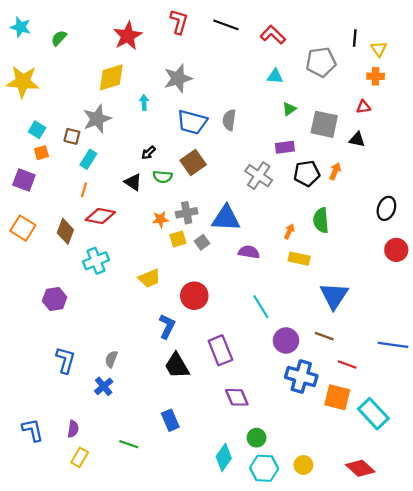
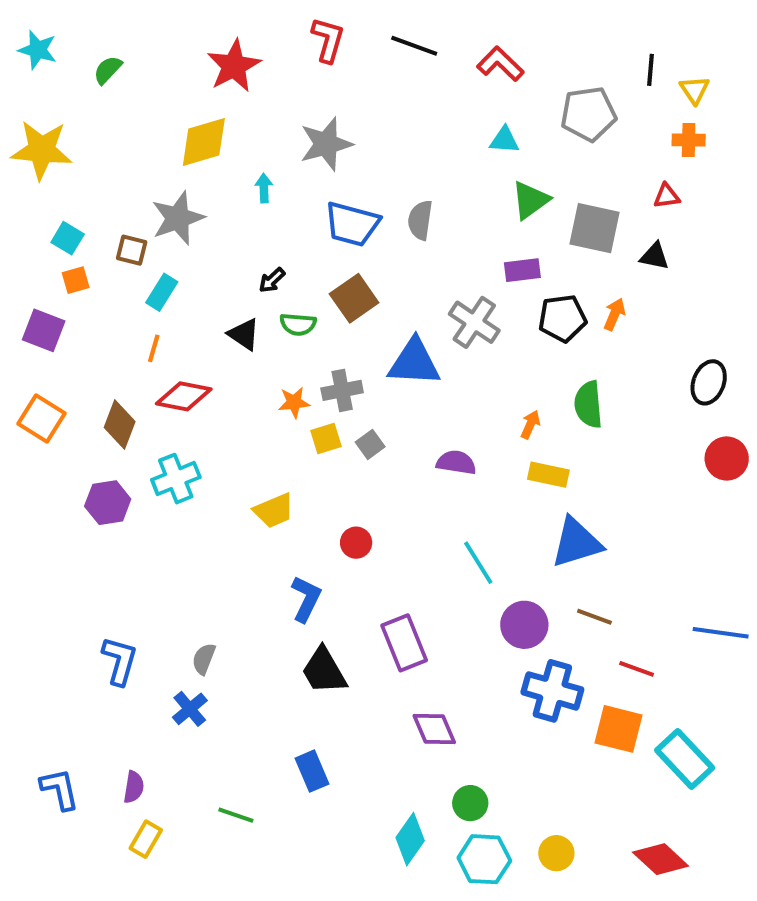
green triangle: (289, 109) -> (530, 200), size x1.5
blue triangle: (226, 218) -> (414, 362), moved
red circle: (194, 296) -> (356, 543), size x0.6
blue triangle: (334, 296) -> (576, 543), moved, turned 40
purple hexagon: (55, 299) -> (108, 503), moved

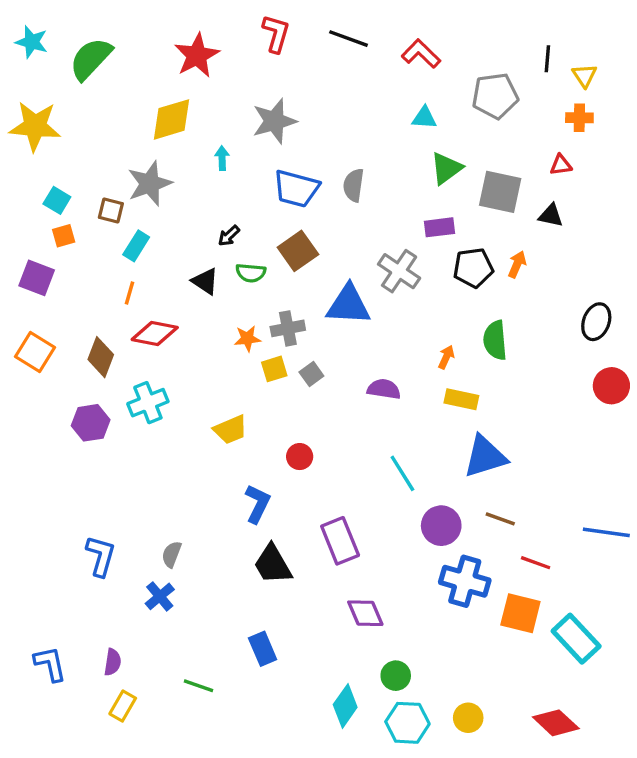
green semicircle: (108, 70) -> (91, 59), size x1.8

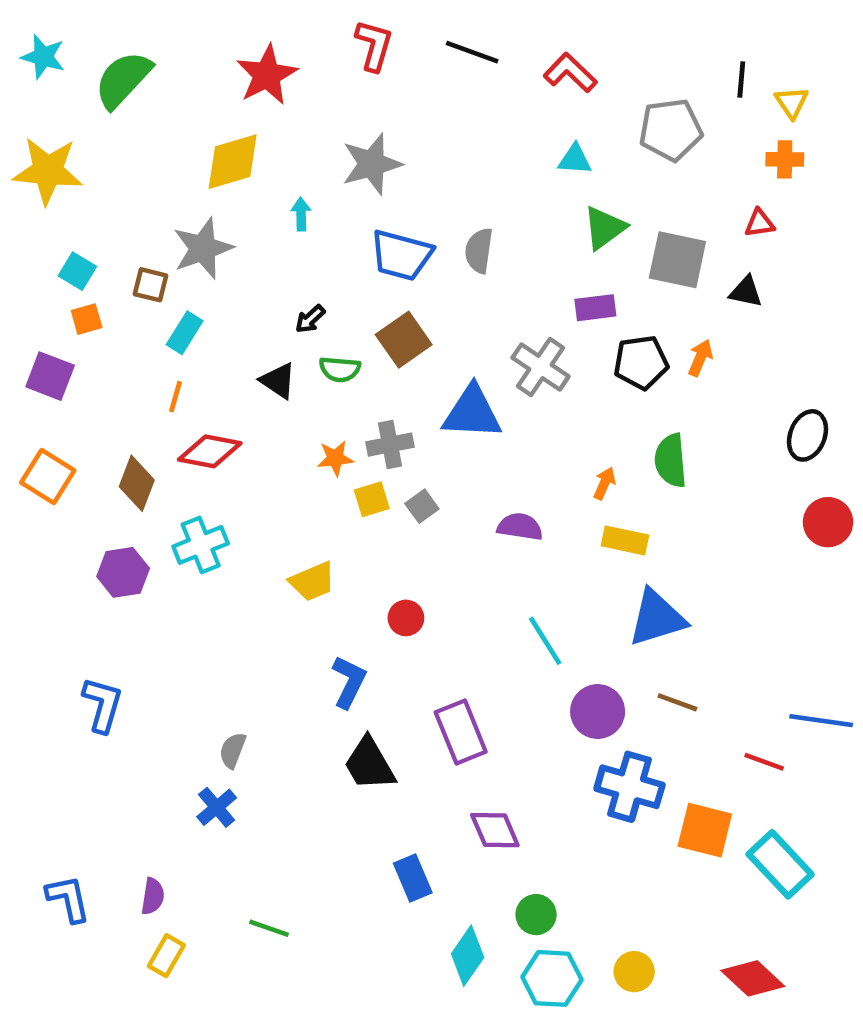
blue L-shape: (101, 556) -> (103, 705), moved
red line: (536, 563) -> (764, 762), moved
blue rectangle: (263, 649) -> (413, 878), moved

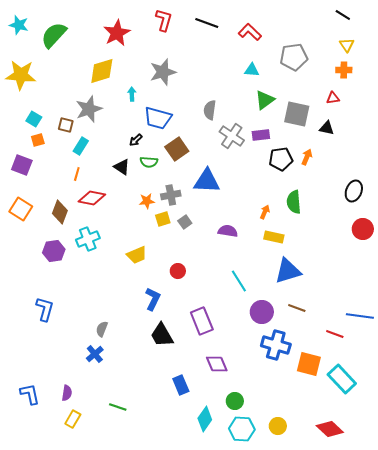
black line: (741, 80) -> (343, 15), moved, turned -63
blue trapezoid: (401, 255) -> (158, 118), moved
gray cross: (541, 367) -> (232, 136), moved

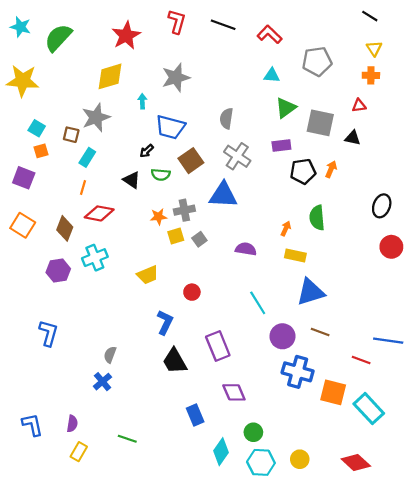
gray cross: (232, 136) -> (237, 156), moved

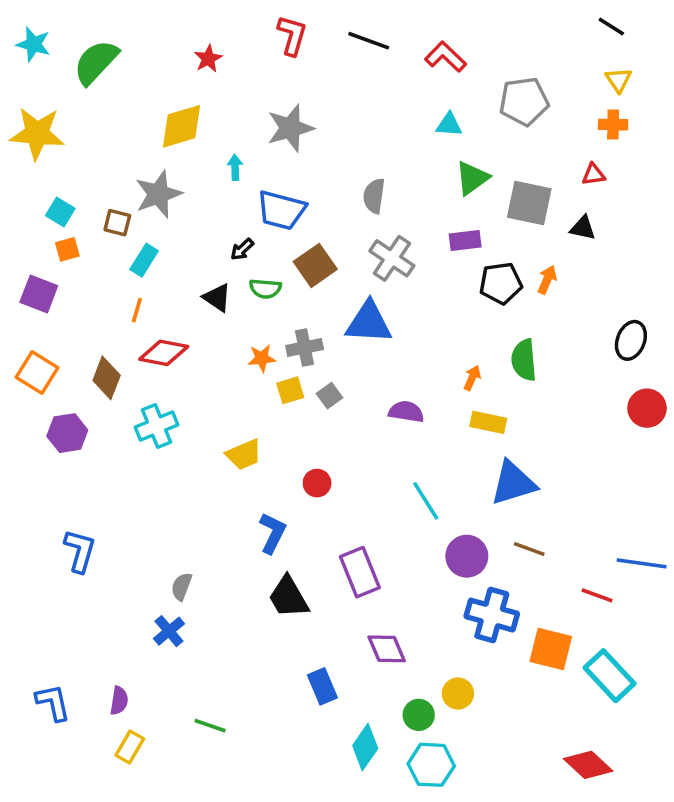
red star: (126, 35) -> (208, 59), size x0.6
purple hexagon: (58, 271) -> (67, 433), moved
yellow circle: (300, 459) -> (458, 693), moved

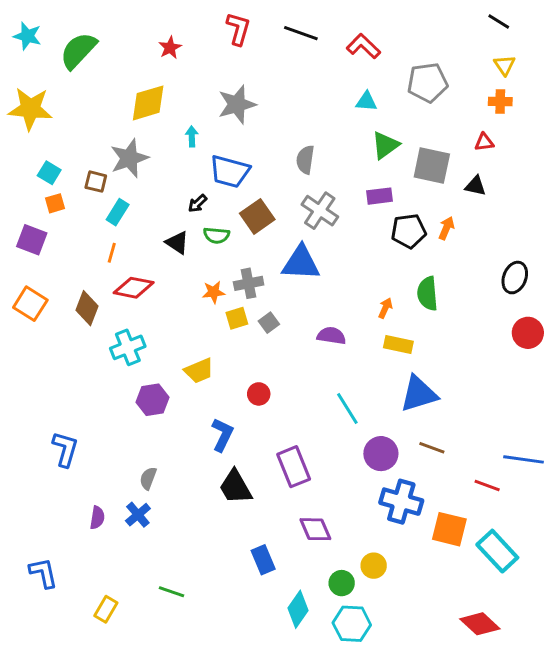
purple hexagon: (67, 433) -> (152, 400), moved
purple semicircle: (119, 701) -> (97, 518), moved

